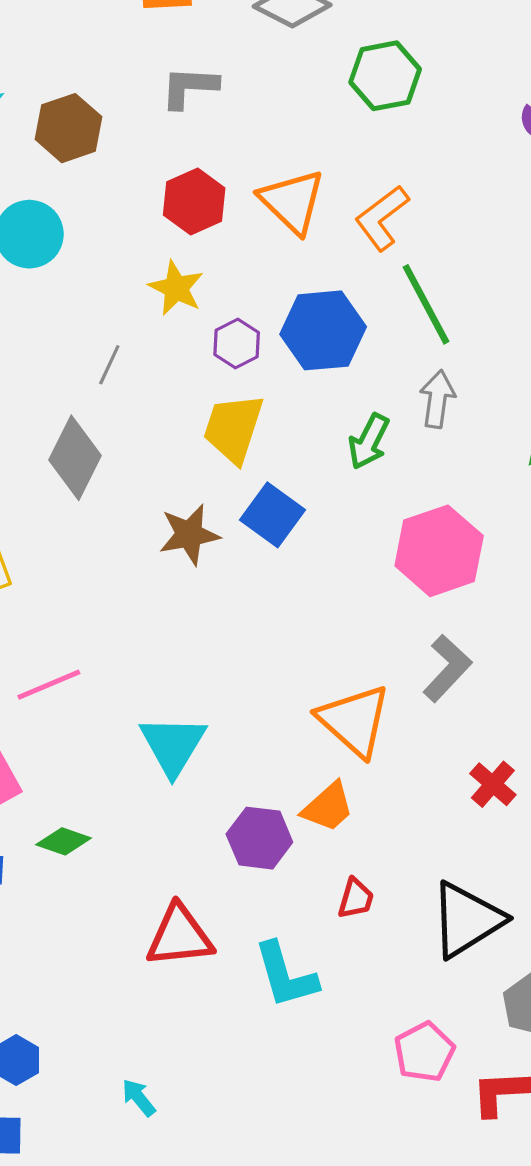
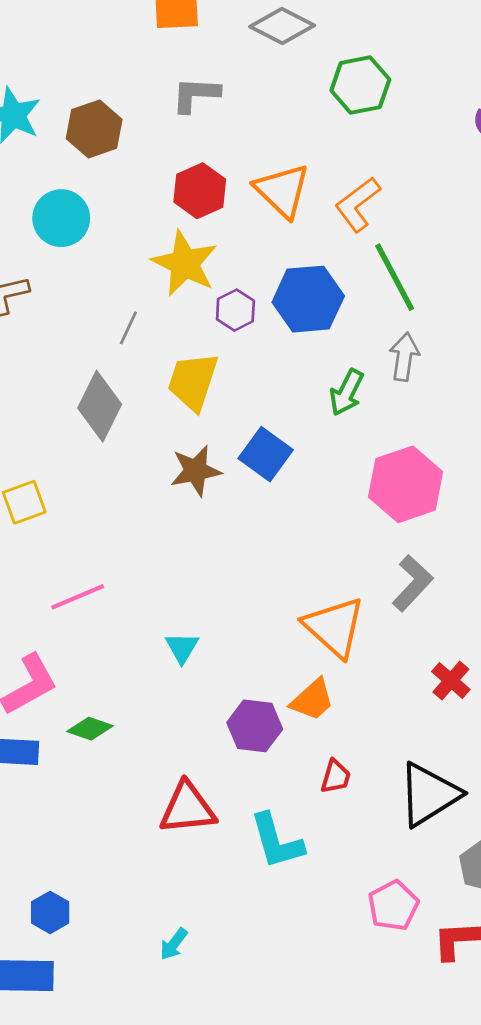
yellow star: (176, 288) -> (185, 263), size x1.4
yellow trapezoid: (233, 428) -> (193, 381), moved
cyan triangle: (173, 745) -> (182, 648), size x0.6
cyan arrow: (139, 1098) -> (174, 944), moved, turned -104

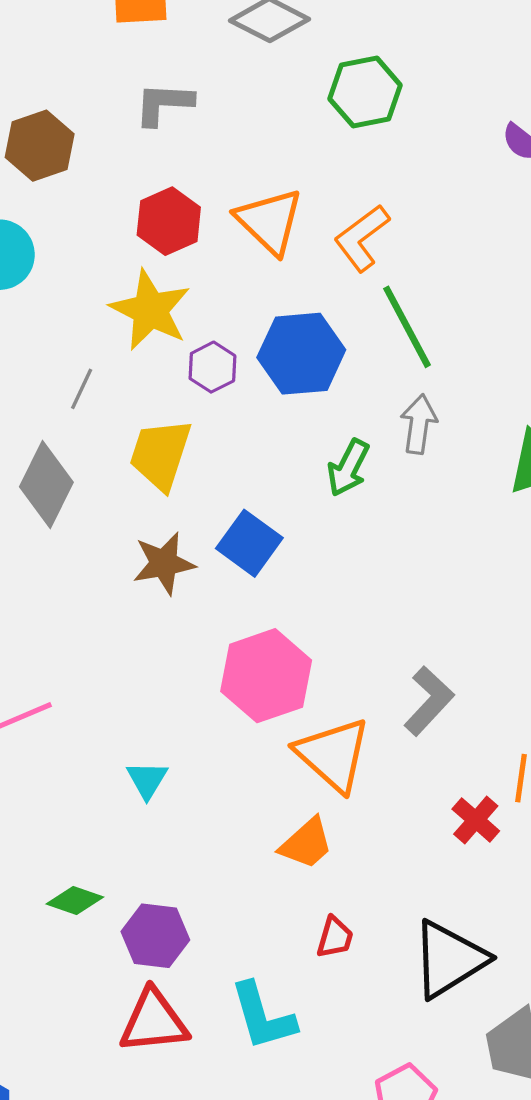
pink hexagon: (406, 484) -> (266, 676), moved
purple hexagon: (255, 726) -> (155, 936), moved
green diamond: (90, 729) -> (75, 901), moved
red triangle: (187, 808) -> (154, 1021), moved

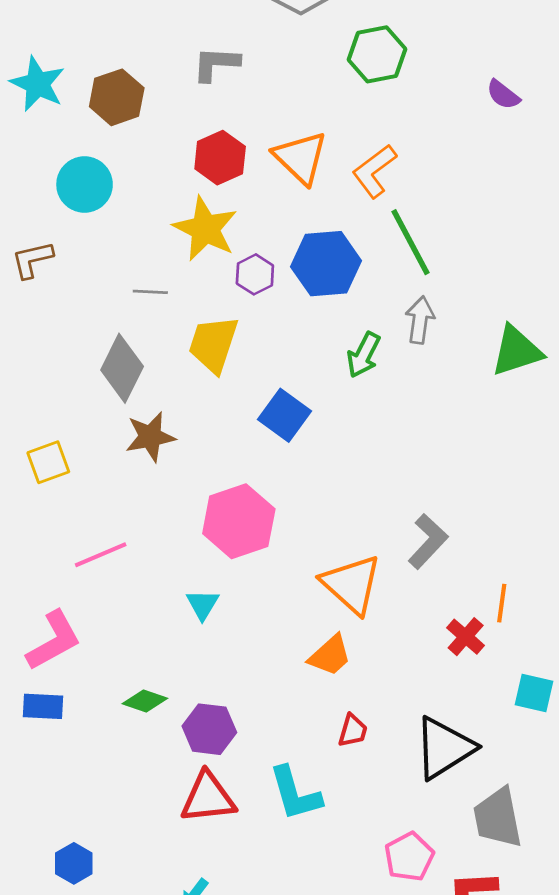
gray line: (82, 389) -> (150, 292), turned 68
brown star: (164, 563) -> (150, 437), moved
pink hexagon: (266, 676) -> (239, 521), moved

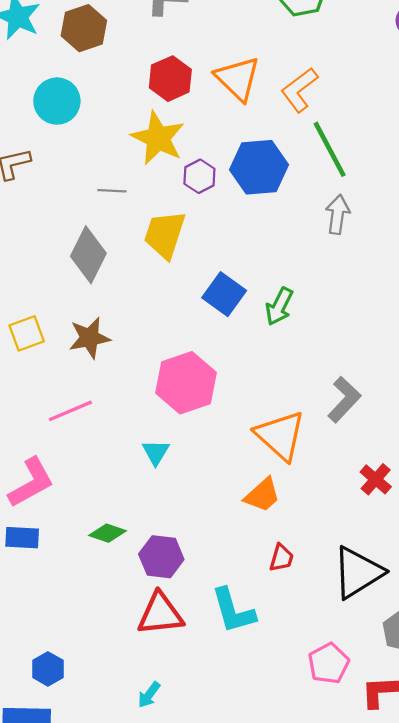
green arrow: (364, 355) -> (279, 306), moved
brown star: (150, 437) -> (89, 338), moved

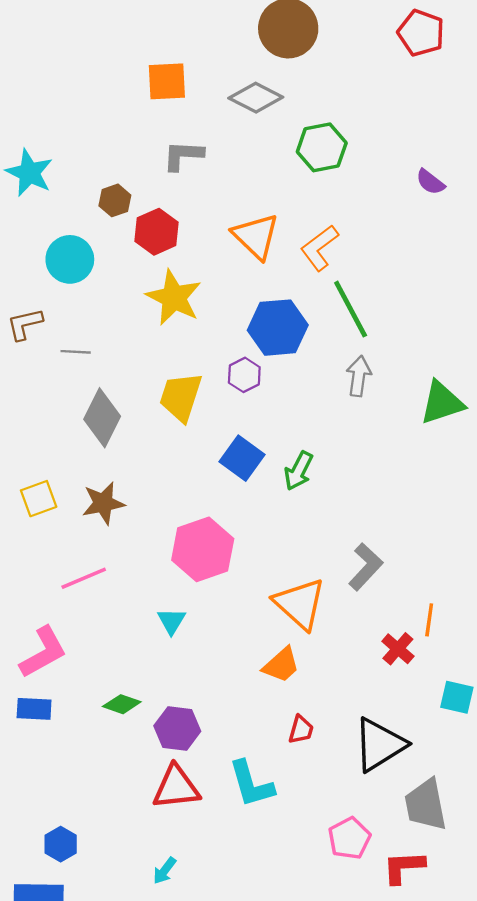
brown hexagon: (84, 28) -> (115, 200), moved, size x0.7
red hexagon: (170, 79) -> (156, 232), moved
purple hexagon: (199, 176) -> (244, 375), moved
gray line: (112, 191) -> (76, 352), moved

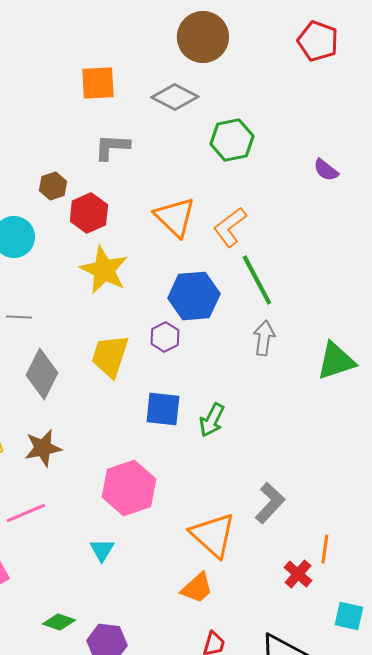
blue square: (242, 458) -> (163, 409), turned -30

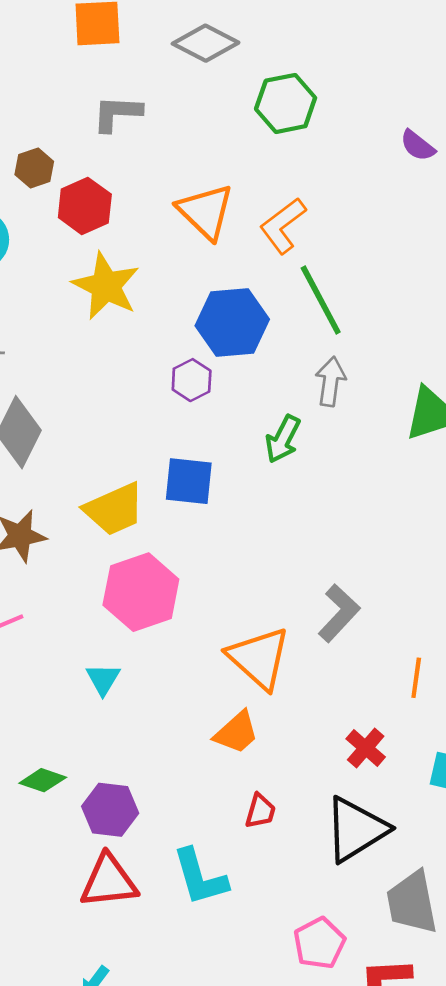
yellow trapezoid: (110, 356) -> (114, 509), moved, turned -132
green arrow: (212, 420) -> (283, 439), moved
red cross: (298, 574) -> (366, 748), moved

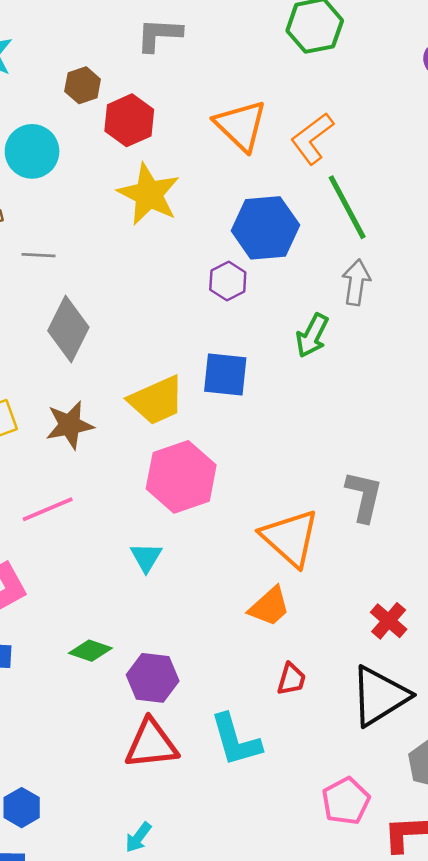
gray L-shape: (339, 613) -> (364, 496), turned -30

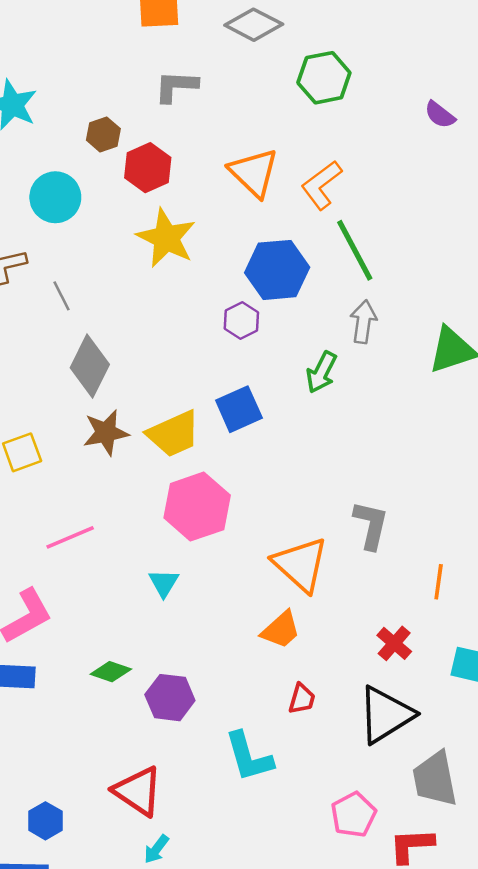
gray line: (39, 255) -> (61, 296), turned 60
blue square: (225, 374) -> (239, 409), turned -30
brown star: (70, 425) -> (106, 433), moved
red triangle: (151, 744) -> (138, 791), moved, turned 40

